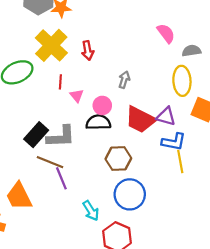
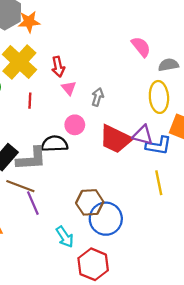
pink triangle: (77, 96) -> (69, 88), moved
black semicircle: (98, 122) -> (55, 144), moved
blue L-shape: (174, 142) -> (159, 146), moved
brown hexagon: (118, 159) -> (90, 202), moved

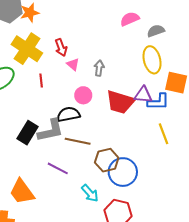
pink semicircle: (141, 47) -> (130, 19), turned -66
brown line: (20, 186) -> (78, 141), moved
purple line: (33, 203) -> (58, 168), turned -30

